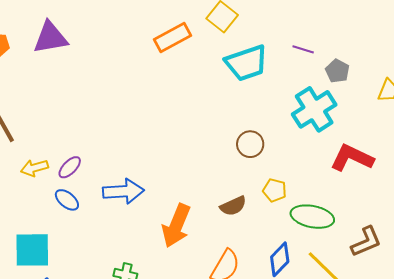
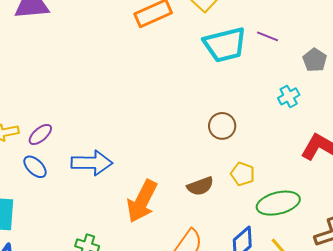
purple line: (303, 49) -> (268, 36), moved
cyan cross: (314, 109) -> (289, 96), size x0.5
green ellipse: (312, 217) -> (278, 203), turned -30

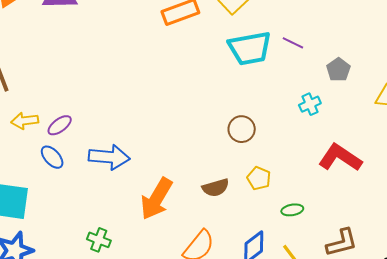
green ellipse: (278, 203) -> (292, 210), size x0.5

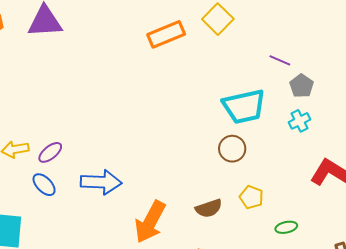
cyan trapezoid: (250, 48) -> (244, 106), moved
gray pentagon: (339, 70) -> (302, 86), moved

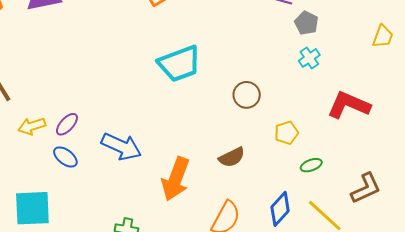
cyan trapezoid: (244, 106) -> (179, 64), moved
blue arrow: (101, 182) -> (121, 146), turned 30
yellow pentagon: (251, 197) -> (286, 133), moved, turned -30

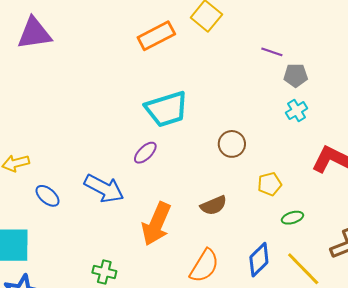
gray pentagon: (306, 23) -> (296, 75), turned -30
purple ellipse: (67, 124) -> (145, 153), moved

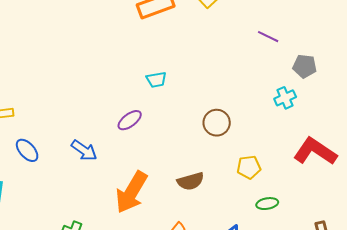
gray pentagon: (296, 75) -> (305, 66), moved
cyan trapezoid: (167, 109) -> (156, 80), size x0.5
blue arrow: (104, 188) -> (84, 150), size x0.7

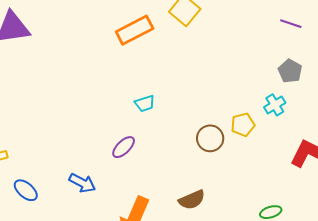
purple line: (268, 37) -> (291, 24), moved
gray pentagon: (305, 66) -> (290, 71), turned 30
yellow pentagon: (249, 167) -> (243, 125), moved

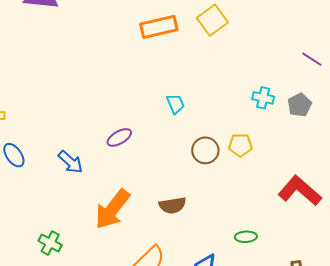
cyan trapezoid: (145, 103) -> (175, 104), moved, turned -110
cyan cross: (275, 105) -> (263, 98), moved, turned 30

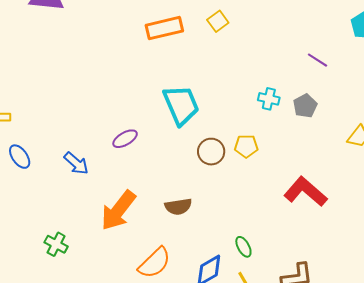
yellow square: (212, 20) -> (218, 21), size x0.7
cyan trapezoid: (175, 104) -> (181, 105), size x2.0
green ellipse: (246, 237) -> (243, 247), moved, turned 65

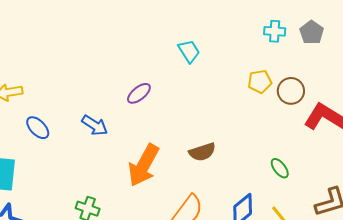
cyan trapezoid: (181, 105) -> (189, 51), size x0.6
brown circle: (211, 152) -> (291, 91), moved
green ellipse: (243, 247) -> (280, 168), moved

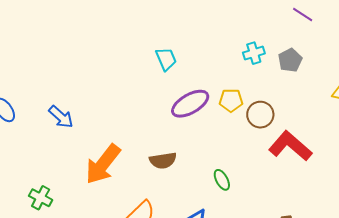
cyan cross: (275, 31) -> (254, 53), turned -30
purple ellipse: (139, 93) -> (190, 104), moved, size x1.5
green ellipse: (280, 168) -> (222, 180), moved

